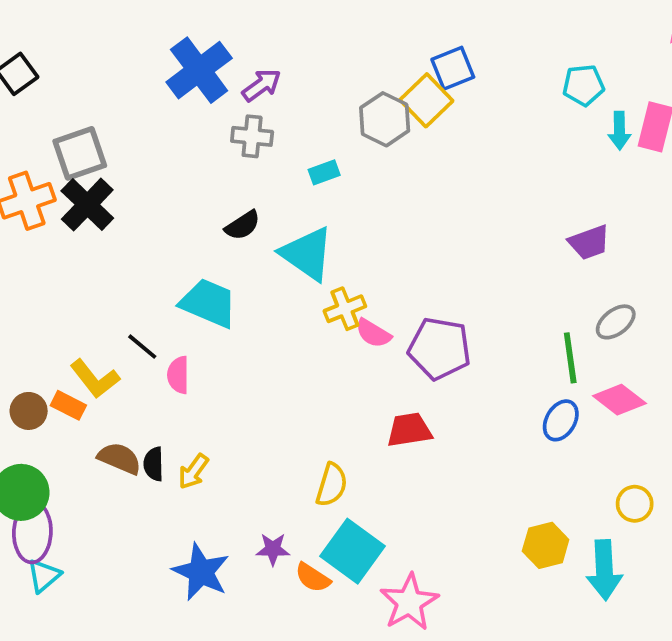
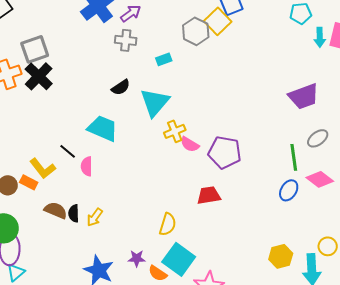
purple trapezoid: (589, 242) -> (304, 96), size x1.4
cyan triangle: (307, 254) -> (155, 102), turned 36
yellow circle: (635, 504) -> (328, 246), moved

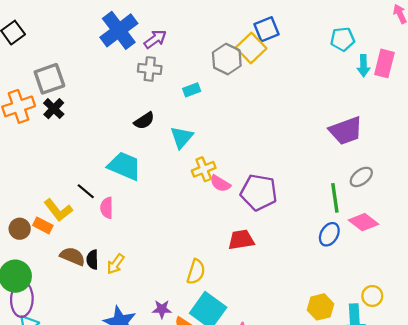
black cross: (39, 76) -> (54, 109), size x0.7
cyan triangle: (155, 102) -> (182, 137), size x0.7

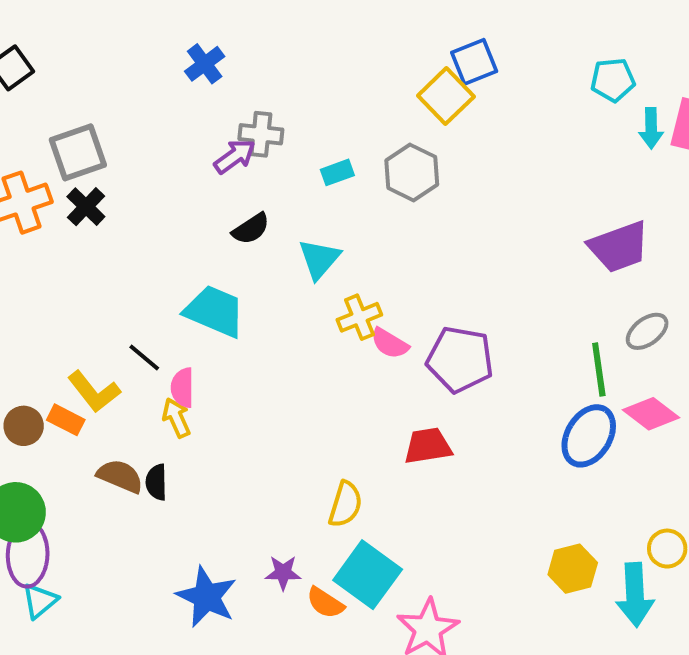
blue cross: (119, 30) -> (205, 64), size x0.6
purple arrow: (155, 39) -> (235, 156), moved
gray hexagon: (227, 59) -> (412, 172), moved
blue ellipse: (329, 234) -> (589, 436), size x1.4
yellow arrow: (116, 264) -> (176, 418), moved, turned 120

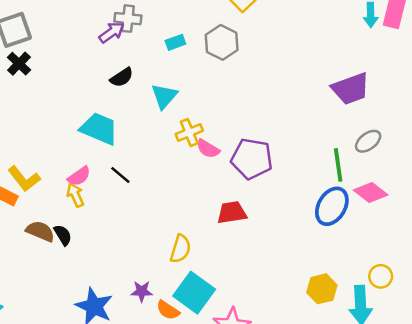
black line: (144, 357) -> (120, 175), moved
pink semicircle: (182, 388) -> (79, 176), turned -125
black semicircle: (156, 482) -> (63, 235), turned 150

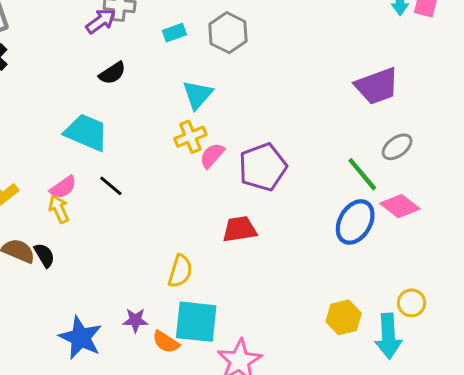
cyan triangle: (164, 96) -> (198, 95), moved
pink semicircle: (208, 149) -> (212, 155), turned 100
purple pentagon: (252, 159) -> (263, 167), turned -30
green line: (338, 165) -> (362, 174), turned -32
cyan square: (194, 293) -> (196, 322), turned -30

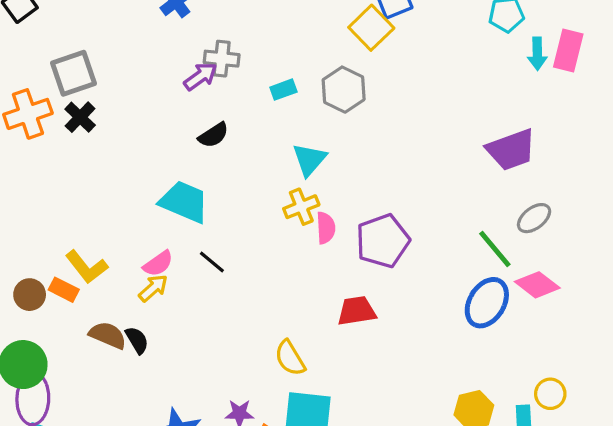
pink semicircle: (212, 155) -> (326, 228), turned 136
yellow arrow: (59, 209) -> (153, 288), turned 72
yellow semicircle: (180, 271) -> (290, 358), turned 132

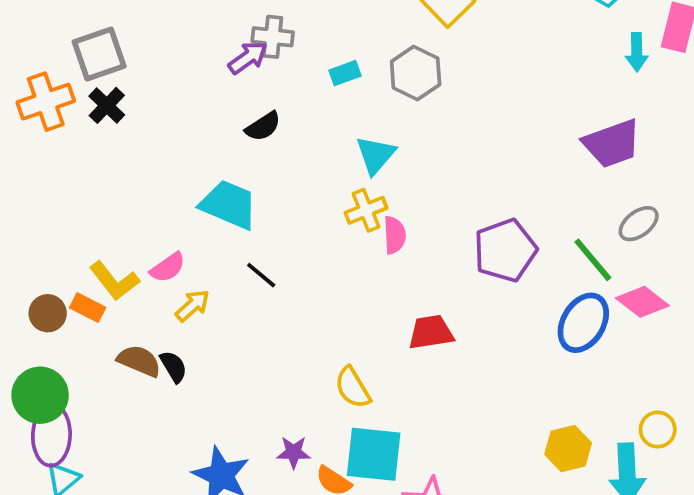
cyan arrow: (537, 54) -> (637, 52), moved
purple pentagon: (383, 241) -> (505, 250), moved
pink semicircle: (158, 264) -> (168, 267), moved

